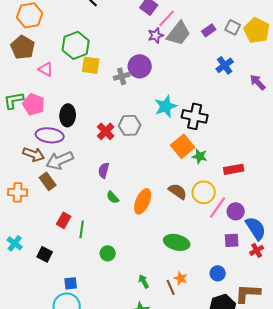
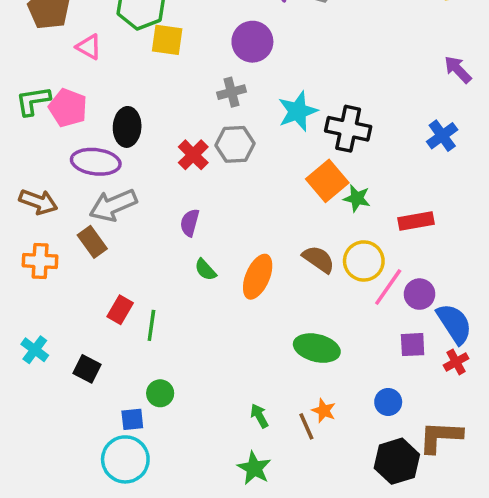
blue cross: (225, 65) -> (442, 136), moved
gray cross: (122, 76) -> (232, 92), moved
brown arrow: (34, 154) -> (38, 202), moved
green circle: (108, 253) -> (160, 393), moved

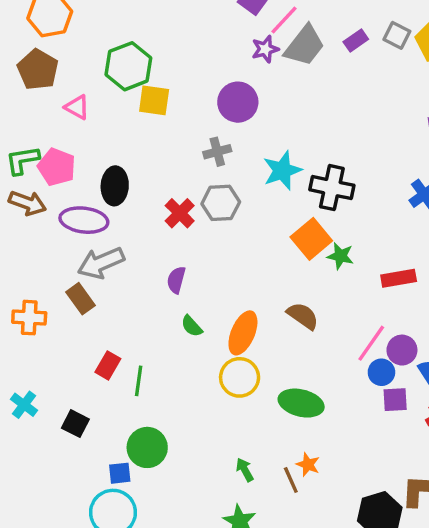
brown arrow: (38, 202) -> (28, 203), moved
yellow circle: (364, 261) -> (240, 377), moved
green circle: (160, 393) -> (147, 447), size x1.5
blue circle: (388, 402) -> (381, 372), moved

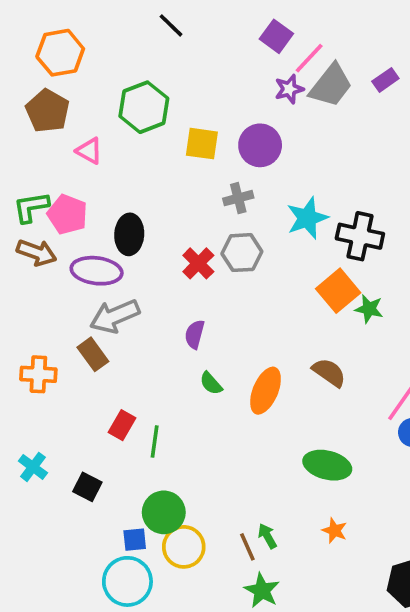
yellow square: (154, 100) -> (202, 144), moved
yellow circle: (240, 377) -> (184, 547), moved
brown line: (291, 480) -> (247, 547), moved

